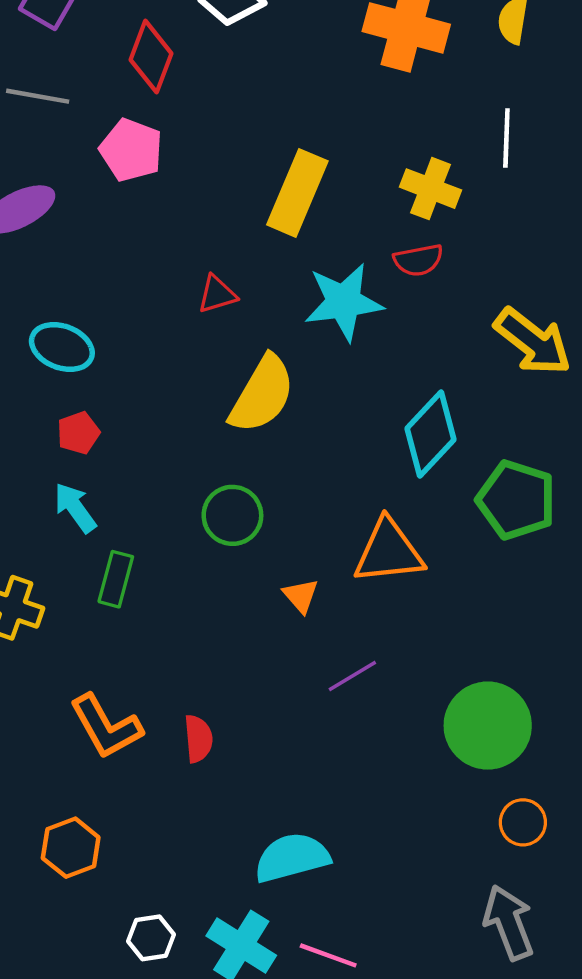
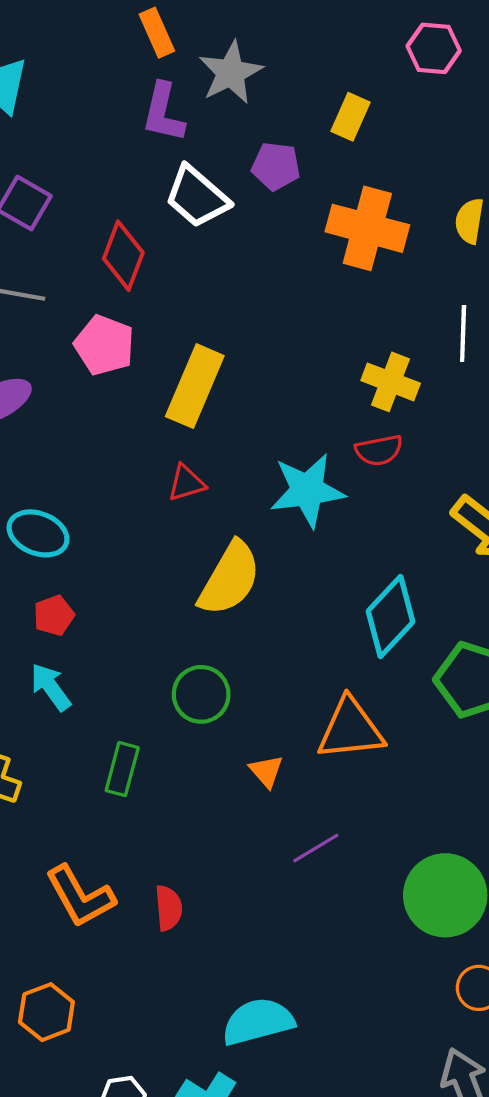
yellow rectangle: (297, 193) -> (195, 386), moved
green rectangle: (116, 579) -> (122, 769), moved

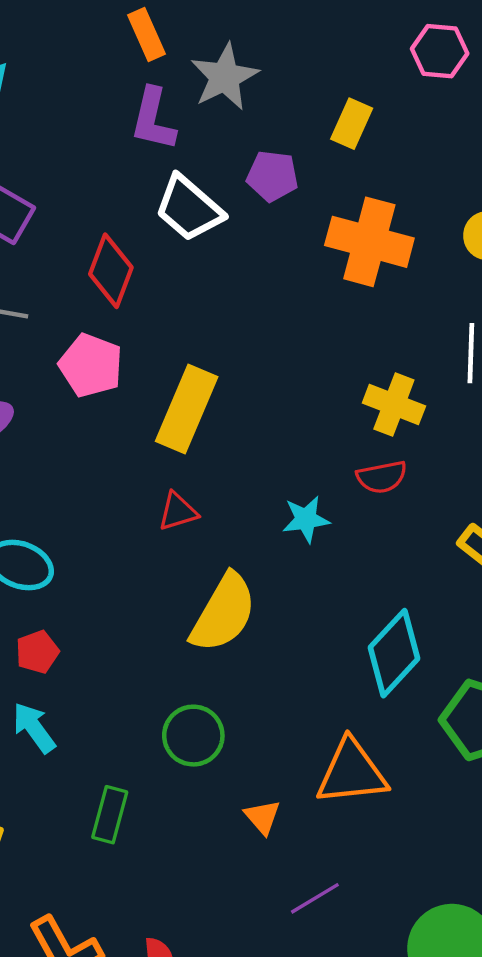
cyan star: (307, 490) -> (306, 519), size x0.6

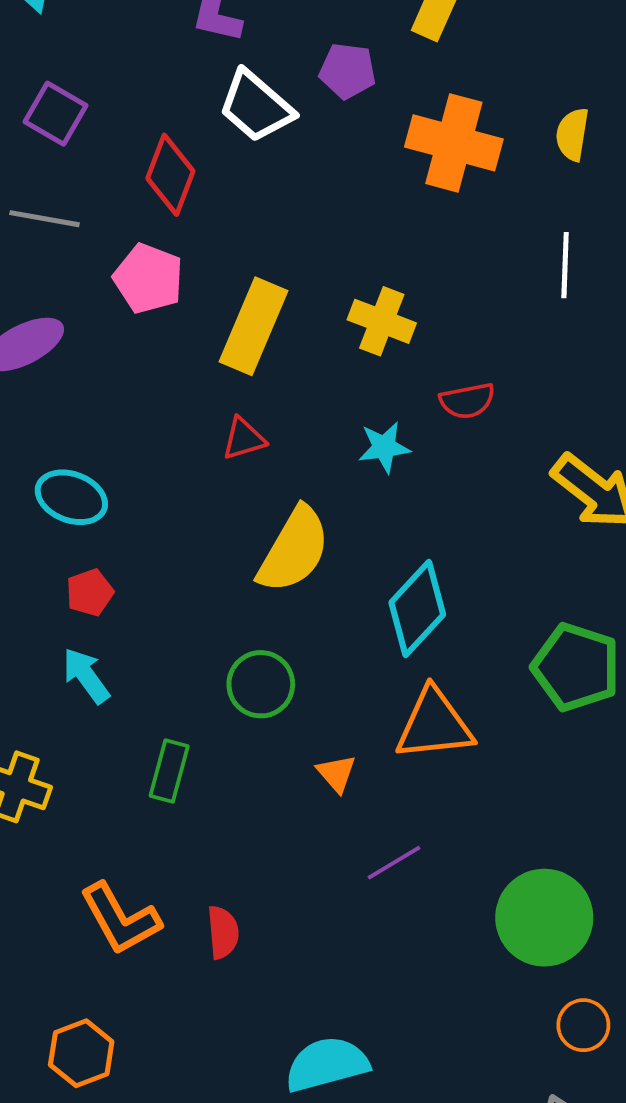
yellow cross: (394, 405) -> (382, 321), moved
cyan diamond: (394, 653) -> (417, 608), moved

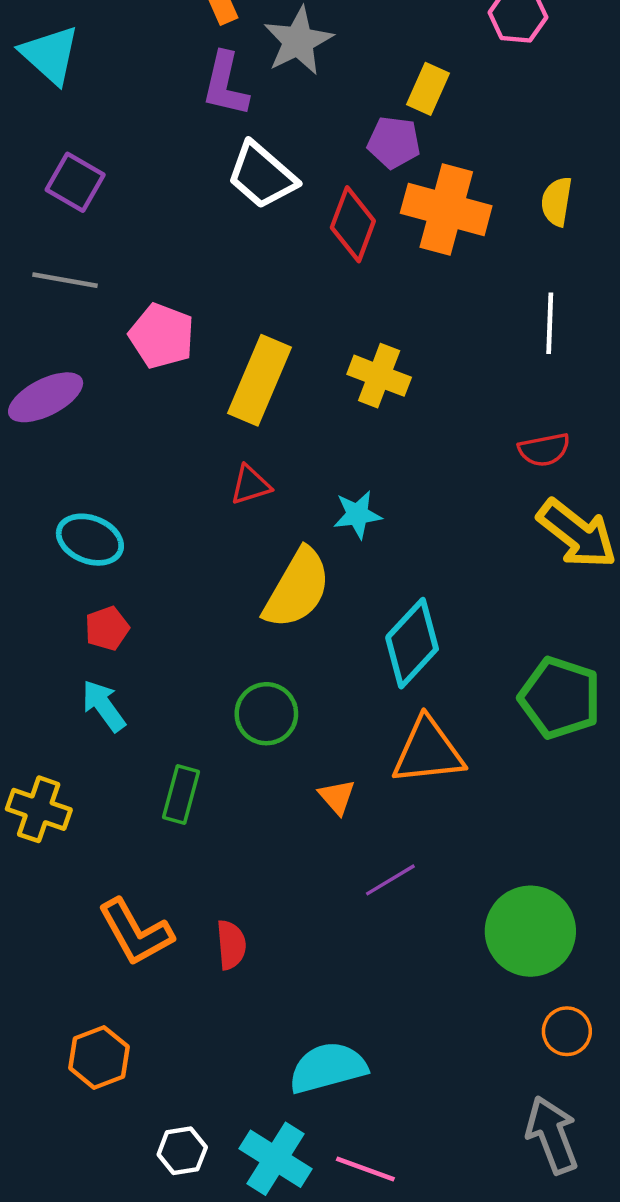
purple pentagon: (348, 71) -> (394, 142), moved
red diamond: (170, 175) -> (353, 224), moved
red semicircle: (467, 401) -> (544, 450), moved
cyan star: (384, 447) -> (357, 515), moved

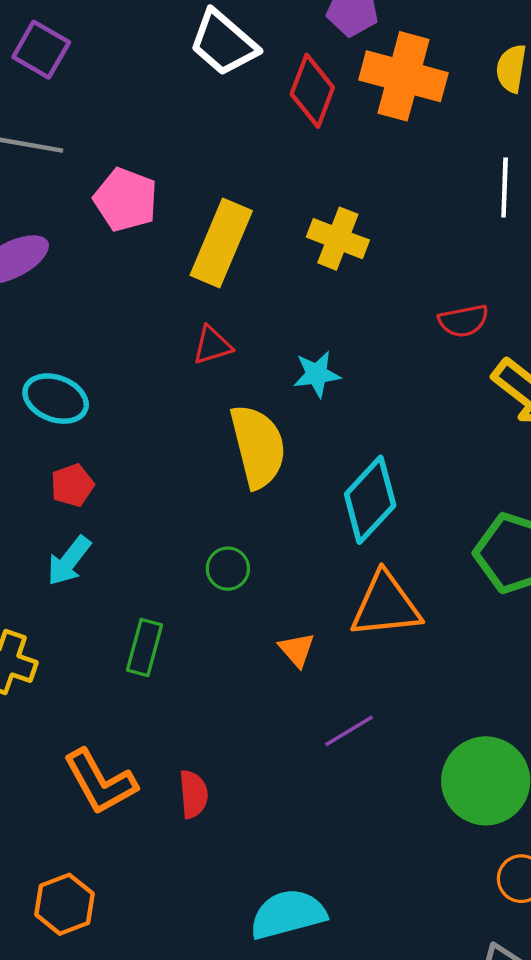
red semicircle: (544, 450) -> (463, 321), moved
yellow semicircle: (297, 589) -> (258, 446), turned -44
cyan arrow: (104, 706) -> (69, 561), turned -106
green circle: (266, 714) -> (228, 569), size x0.7

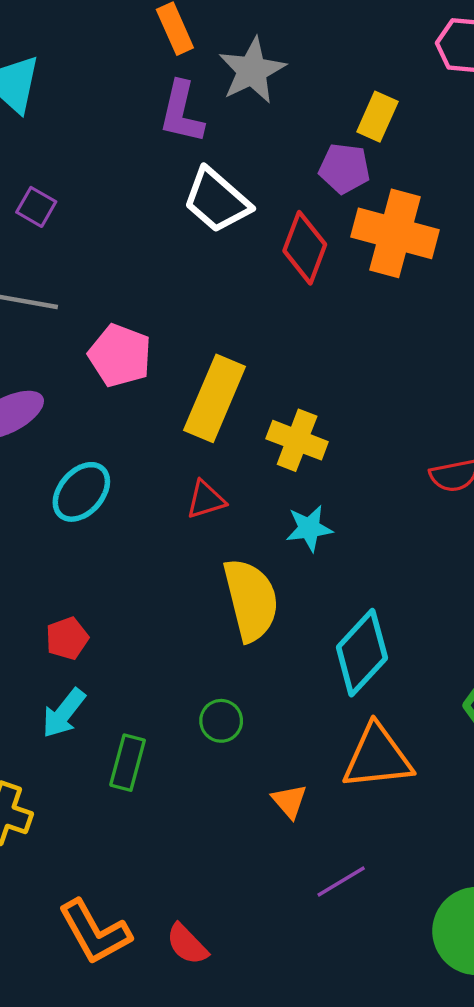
purple square: (41, 50) -> (36, 207), size x0.7
yellow cross: (338, 239) -> (297, 440), moved
cyan ellipse: (56, 399) -> (81, 492), moved, turned -70
green rectangle: (145, 648) -> (128, 763), moved
red semicircle: (193, 794) -> (187, 944), turned 141

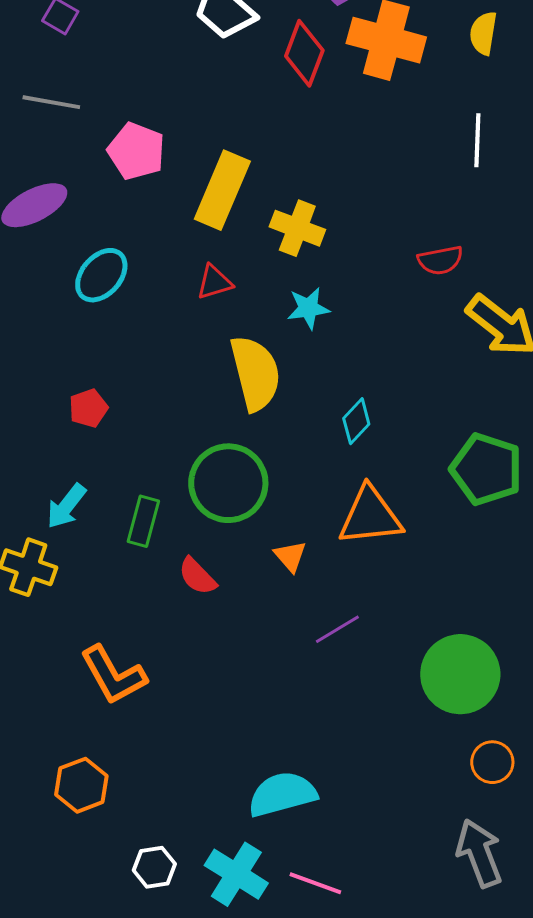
cyan diamond: (362, 653) -> (356, 421), size x0.6
cyan arrow: (64, 713) -> (66, 506), moved
green circle: (221, 721) -> (228, 483), size x2.0
red semicircle: (187, 944) -> (197, 576), moved

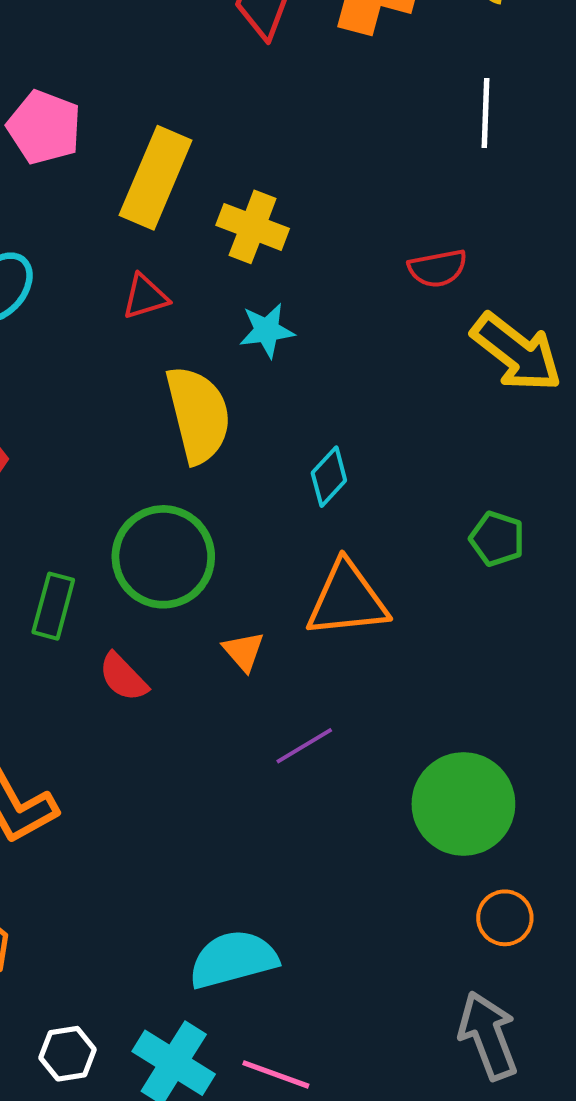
green pentagon: (486, 469) -> (497, 539), size x0.6

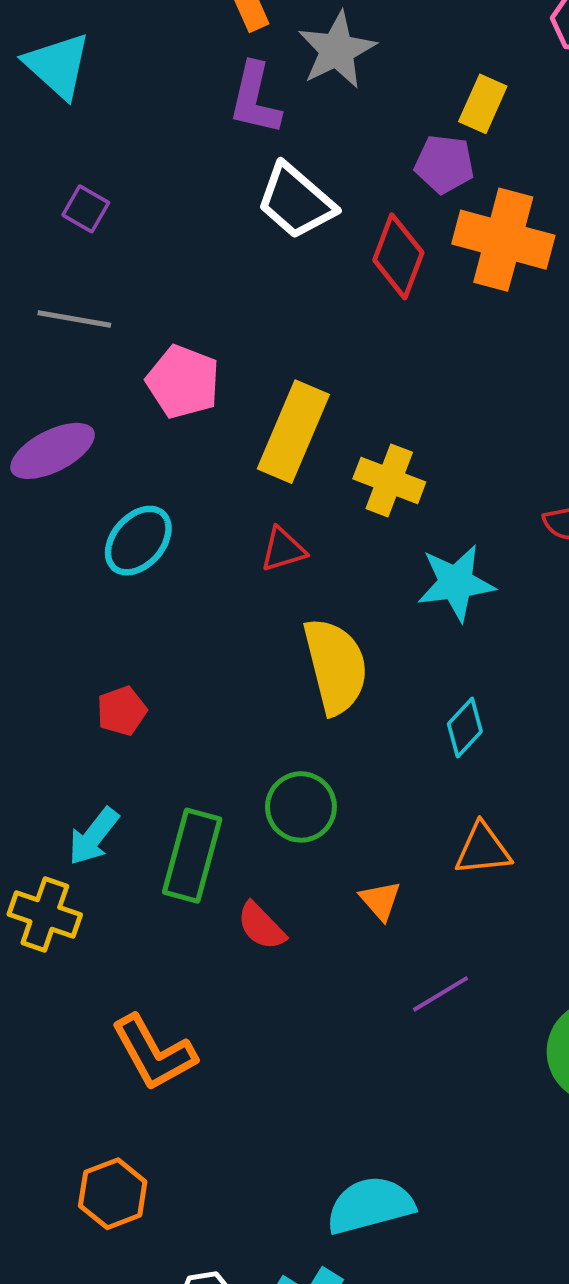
cyan star: (267, 330) -> (456, 583), moved, size x1.4
green circle: (163, 557) -> (301, 807), size x0.7
orange triangle: (347, 600) -> (483, 849), size x0.7
green rectangle: (53, 606) -> (192, 856), size x1.4

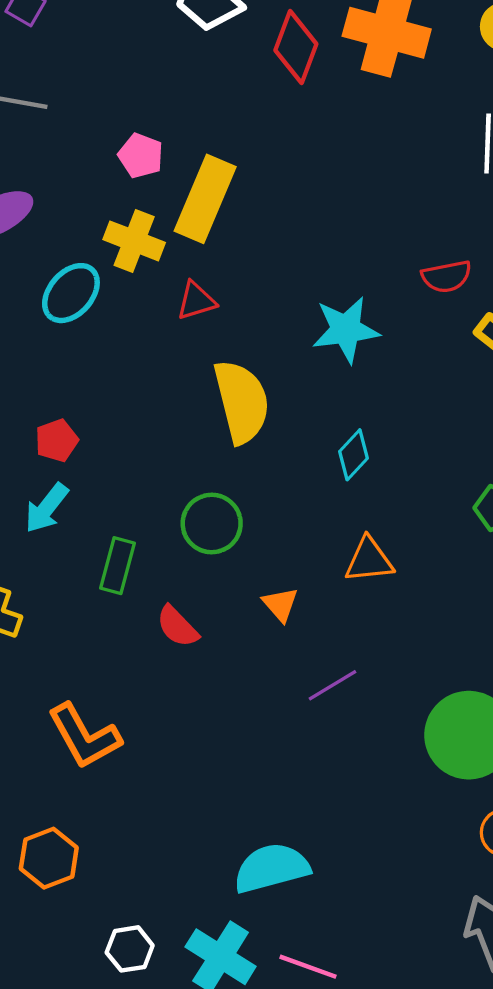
pink pentagon: (183, 382) -> (141, 156), moved, size x0.7
yellow cross: (389, 480) -> (134, 241), moved
cyan arrow: (93, 836) -> (47, 508), moved
green rectangle: (192, 856) -> (118, 566), size x0.7

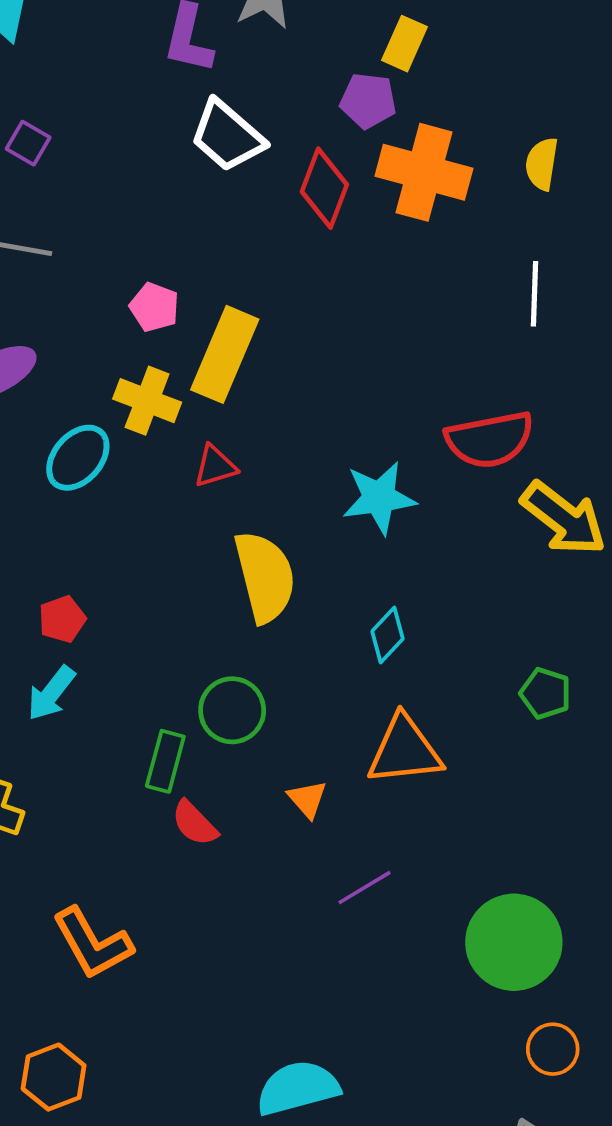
red semicircle: (447, 276) -> (490, 439), size x1.6
orange triangle: (369, 560) -> (405, 750), size x1.4
green rectangle: (118, 566) -> (165, 761), moved

